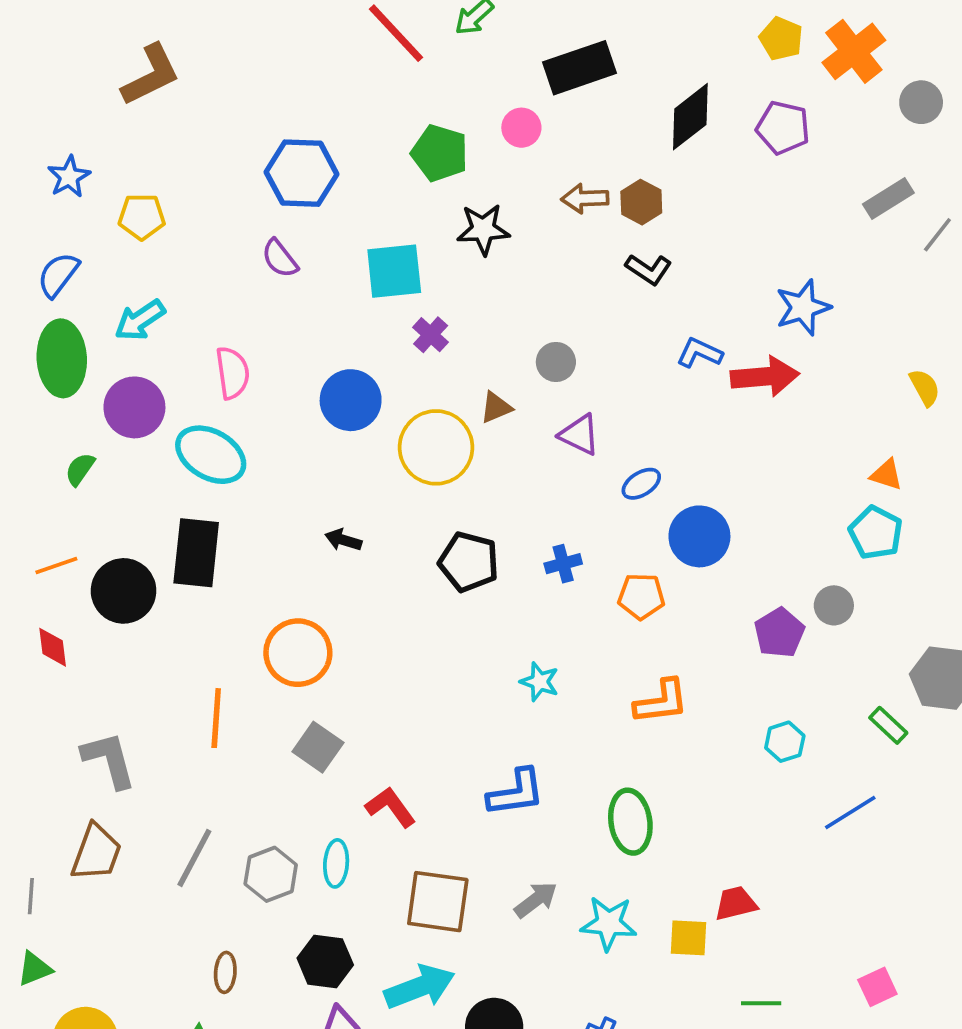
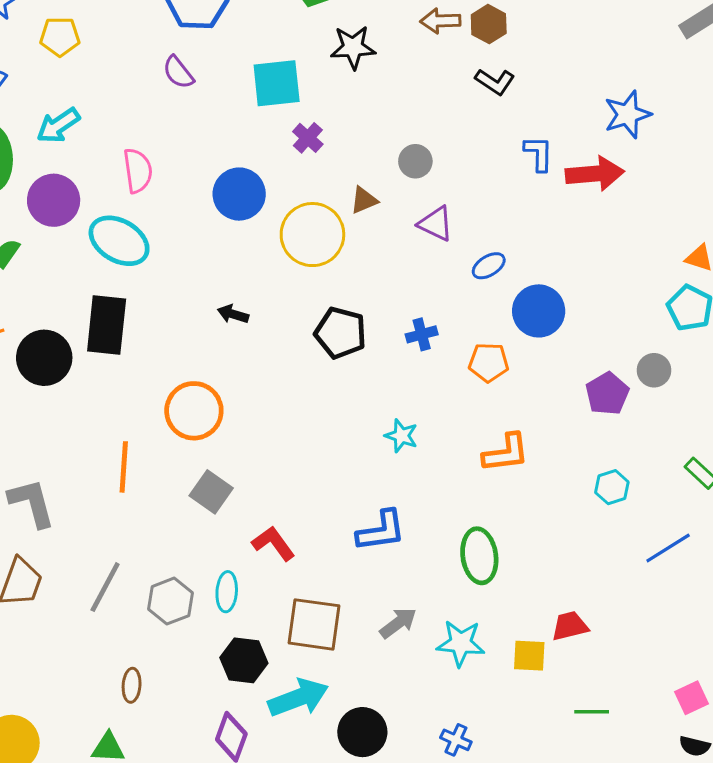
blue L-shape: (699, 353) -> (539, 153), turned 66
black hexagon: (325, 961) -> (244, 660), moved

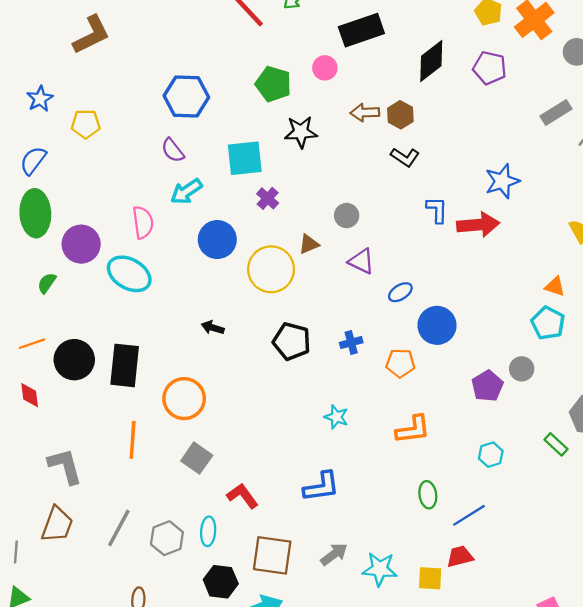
cyan arrow: (58, 125) -> (186, 191), moved
black rectangle: (107, 325) -> (125, 365), moved
blue line: (668, 548) -> (469, 515), moved
green ellipse: (479, 556) -> (428, 495), moved, size x0.7

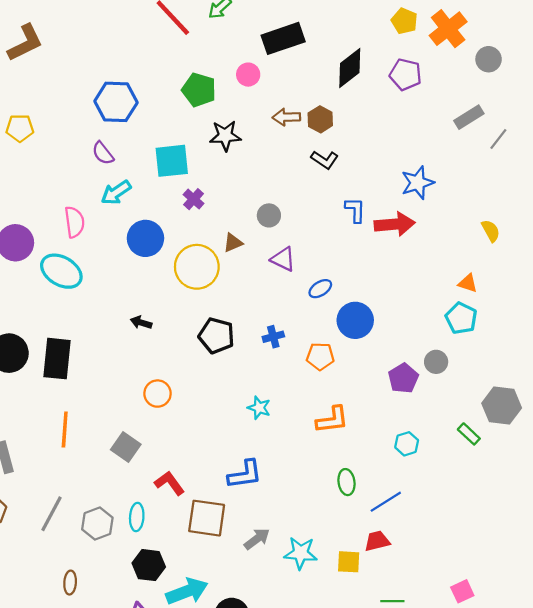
orange circle: (184, 399) -> (157, 394), moved, size x0.7
brown square: (272, 555) -> (207, 518), moved

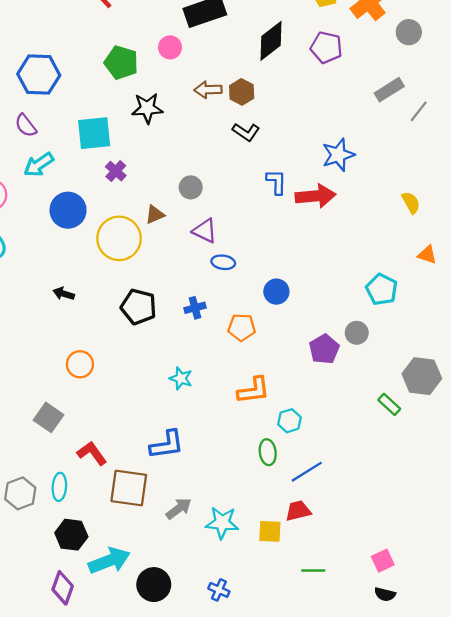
orange triangle: (468, 283) -> (427, 255), moved
blue ellipse: (320, 289) -> (223, 262), moved, turned 40
blue circle: (355, 320) -> (276, 292), size x0.7
cyan hexagon: (407, 444) -> (289, 421), moved

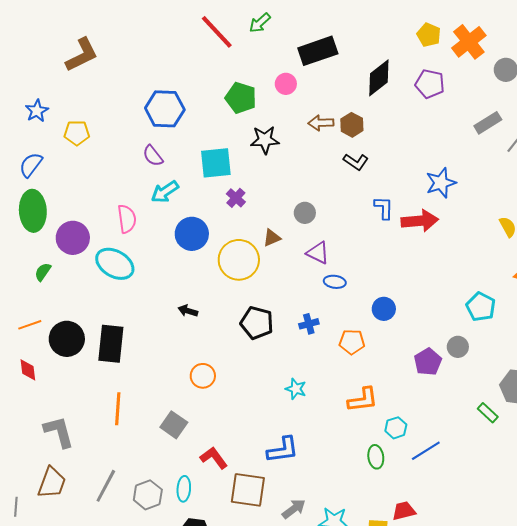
blue line: (307, 472) -> (426, 451), moved

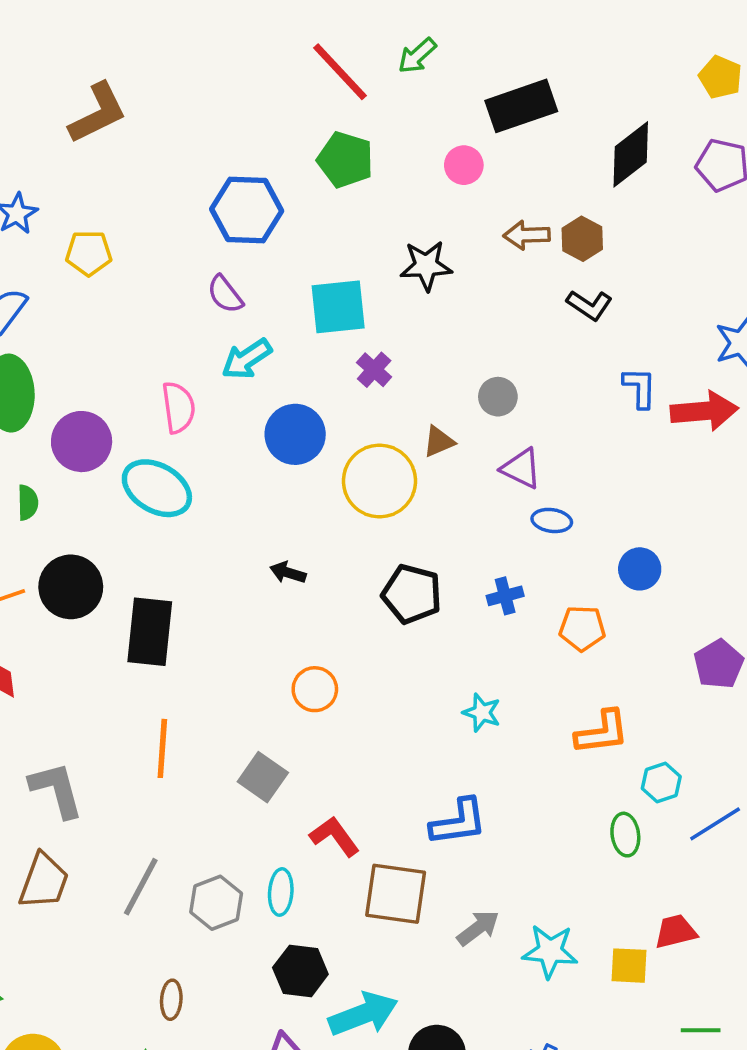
green pentagon: (241, 98) -> (345, 160), moved
green semicircle: (43, 272) -> (28, 503), turned 144
black circle: (67, 339) -> (71, 587), moved

